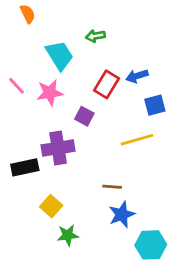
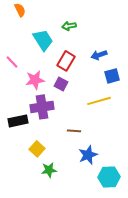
red rectangle: (106, 84) -> (66, 61), moved
pink star: (50, 93) -> (35, 80), moved
brown line: (112, 187) -> (74, 131), moved

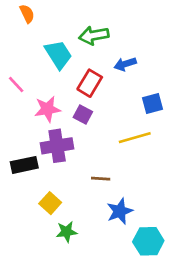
green arrow: (69, 26) -> (94, 35), size x1.5
blue arrow: (99, 55) -> (125, 64), moved

